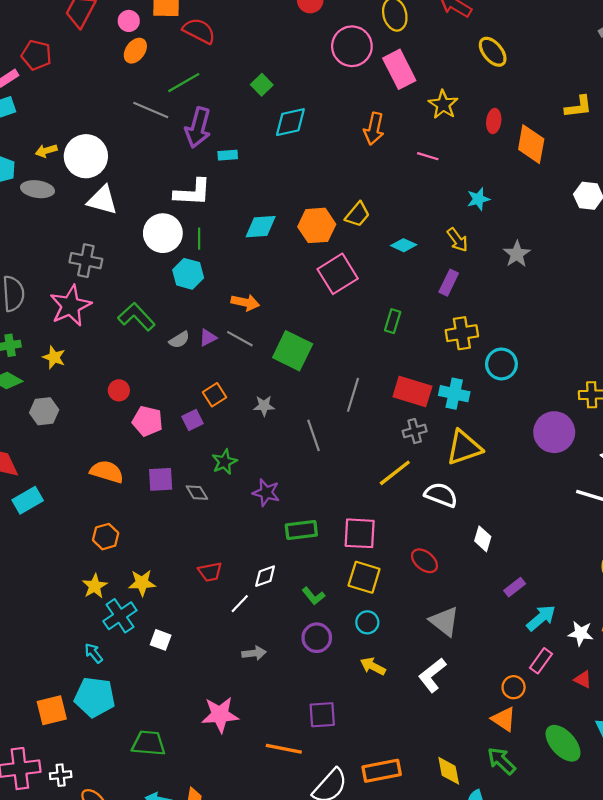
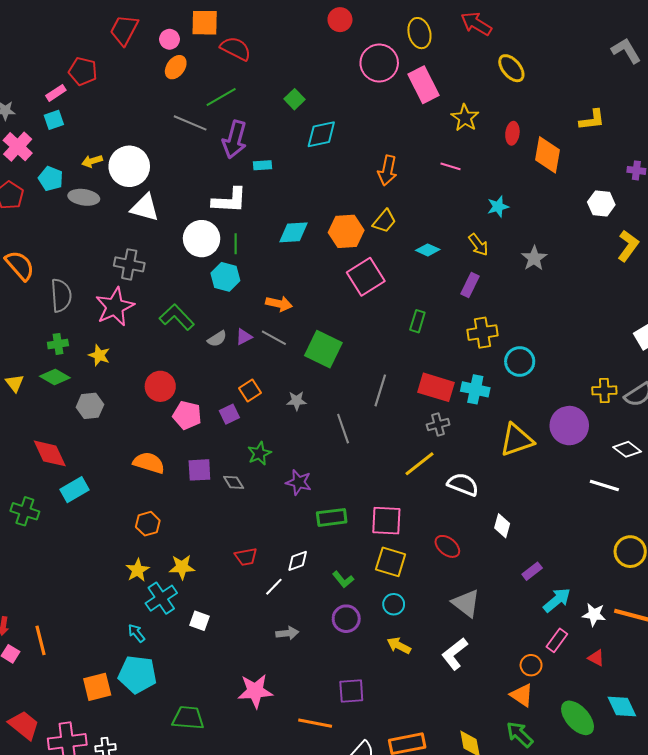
orange arrow: (374, 129) -> (387, 170), moved
red circle: (119, 390) -> (160, 386), size x1.5
yellow triangle: (464, 448) -> (517, 440), moved

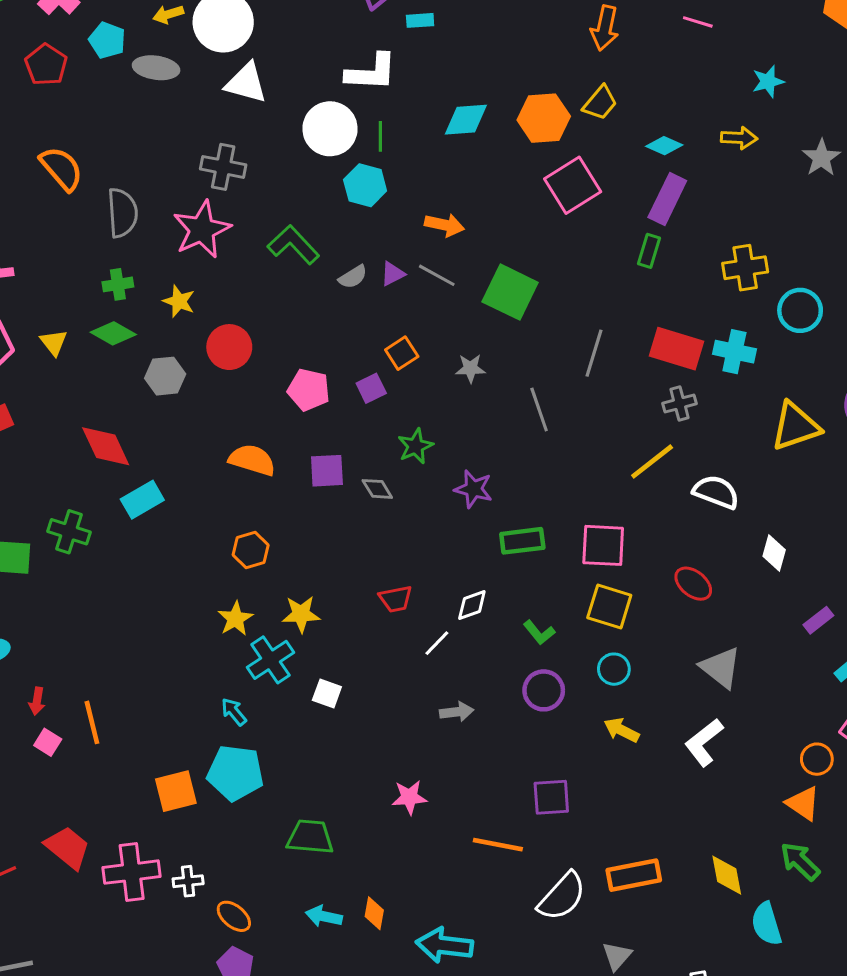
yellow arrow: (478, 245) -> (739, 138), turned -50
purple rectangle: (470, 285) -> (667, 199), moved, size x1.4
red circle: (160, 386) -> (229, 347), moved
pink star: (255, 691) -> (409, 797), size x0.7

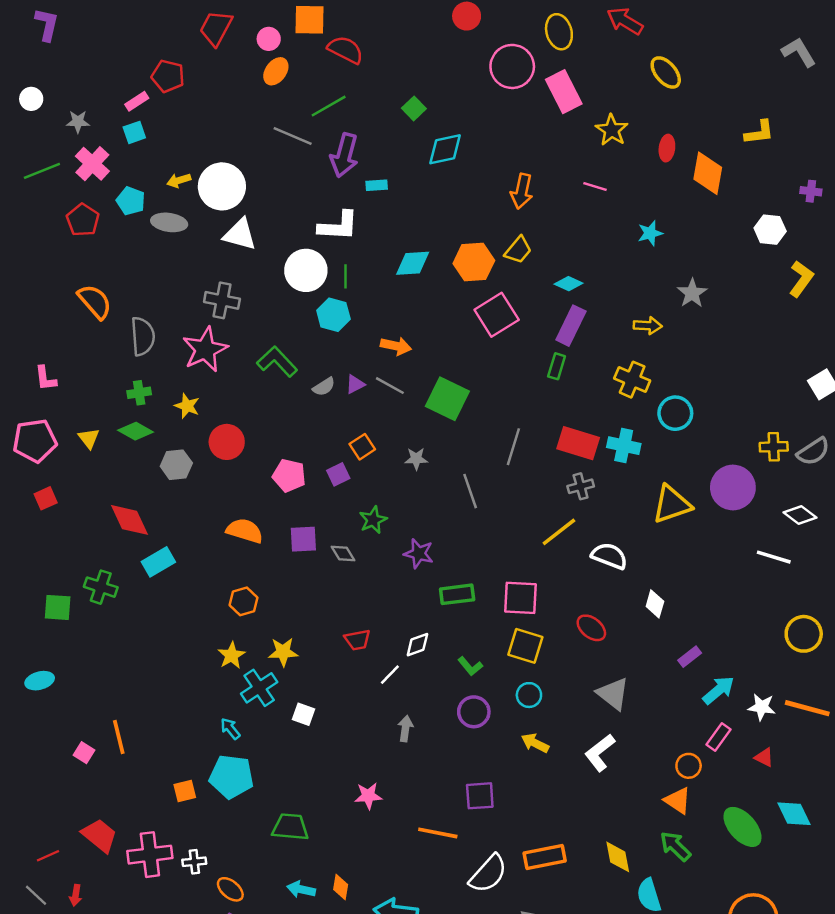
yellow arrow: (739, 138) -> (648, 326), moved
yellow cross: (745, 268) -> (632, 380), turned 32
red arrow: (37, 701) -> (76, 895), moved
gray arrow: (457, 712) -> (405, 729), turned -75
orange square: (176, 791) -> (185, 791), size x0.7

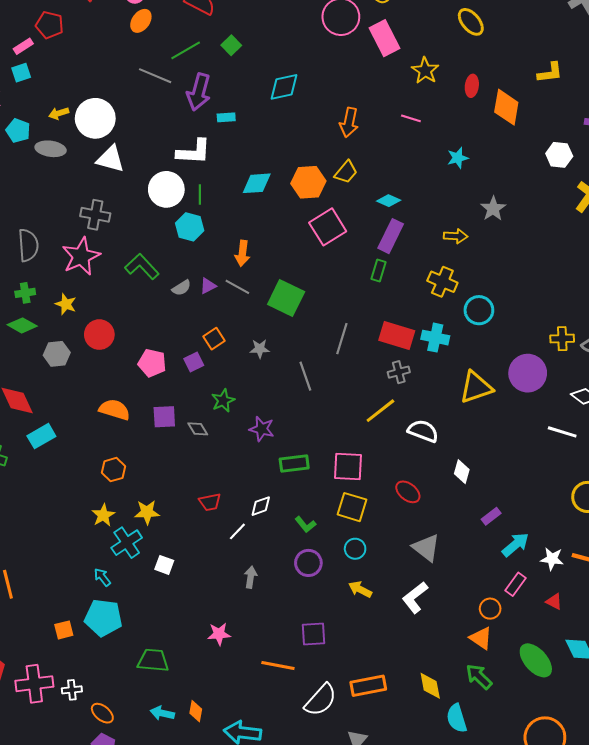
green square: (414, 108) -> (231, 45), moved
orange arrow: (396, 346) -> (242, 253), turned 85

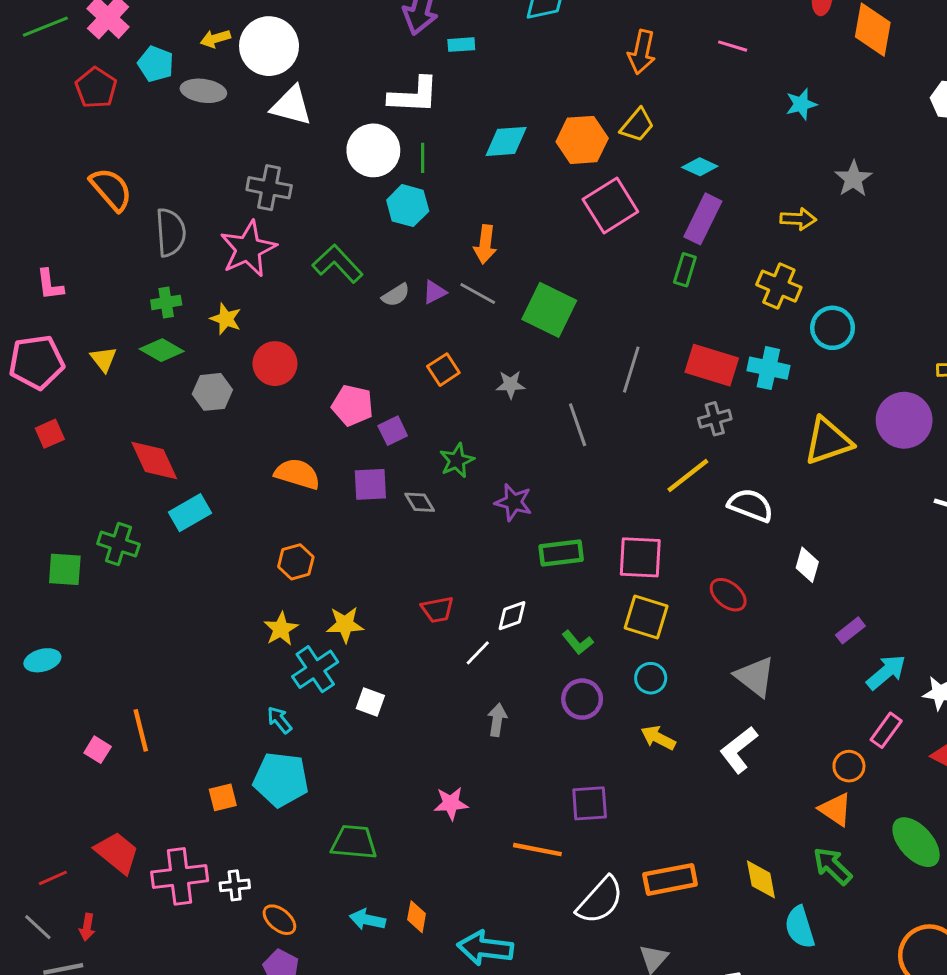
purple square: (194, 362) -> (393, 431), moved

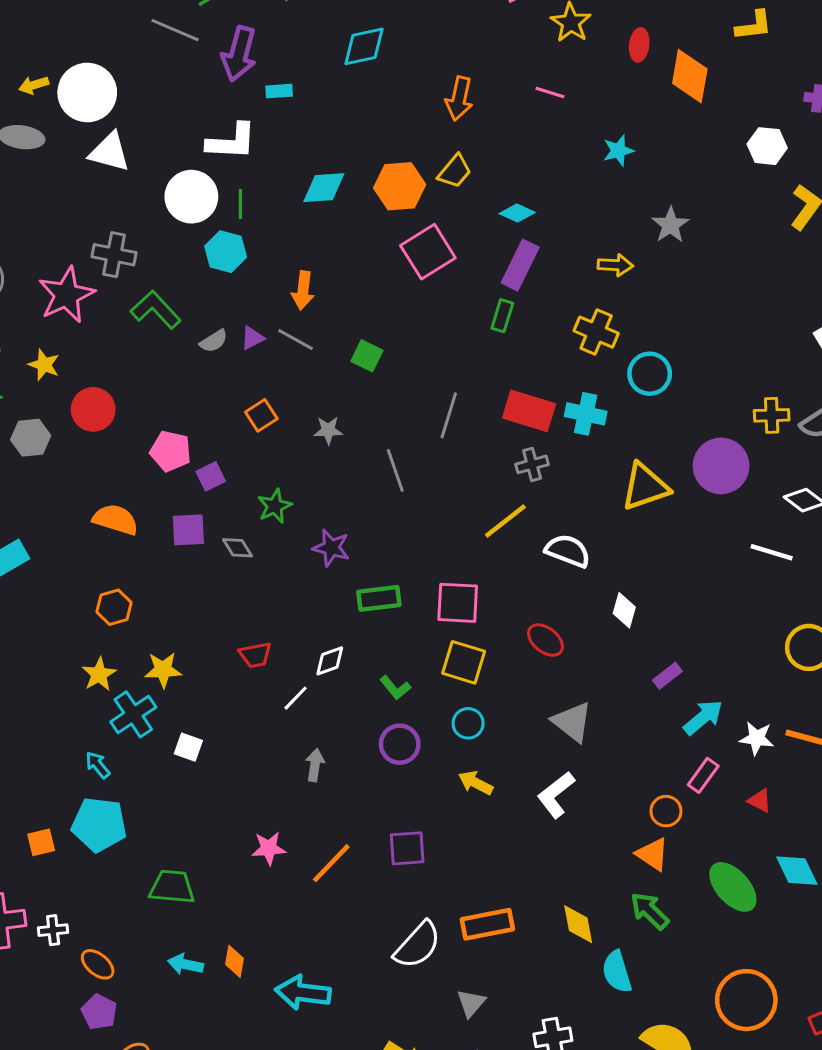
gray cross: (269, 188) -> (114, 255), moved
green square: (549, 310) -> (367, 356), size x0.6
orange line: (537, 850) -> (331, 863), moved, turned -57

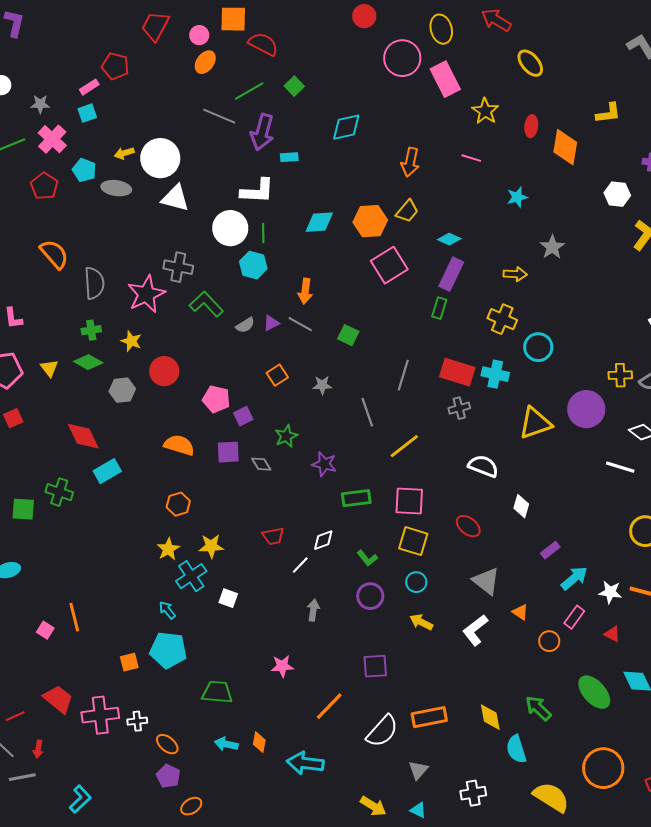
yellow line: (505, 521) -> (404, 446), moved
orange triangle: (653, 854) -> (520, 612), moved, size x0.7
orange line: (331, 863) -> (329, 706), moved

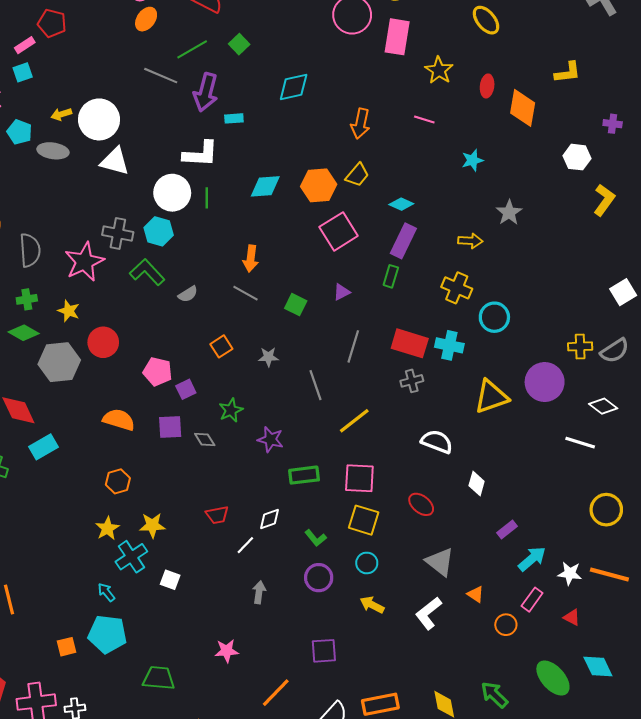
pink rectangle: (445, 79) -> (397, 37), turned 36
cyan hexagon: (253, 265) -> (159, 231), moved
purple triangle: (271, 323) -> (342, 292), moved
gray hexagon: (122, 390) -> (59, 362), size x1.5

